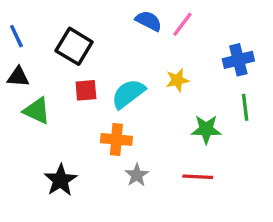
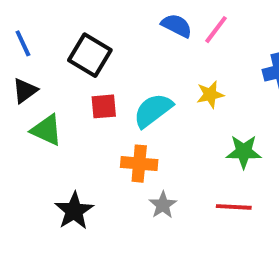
black triangle: (18, 77) -> (25, 91), turned -40

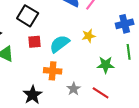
gray star: (163, 205) -> (74, 89), moved
red line: (234, 207) -> (101, 93), turned 30
black star: (74, 211) -> (33, 95), moved

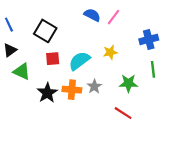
gray star: (74, 89) -> (94, 86), moved
black star: (33, 95) -> (47, 93), moved

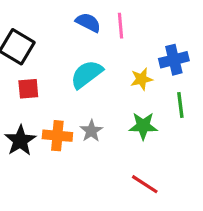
pink line: (114, 17) -> (121, 26), turned -42
yellow star: (110, 52) -> (142, 79), moved
cyan semicircle: (79, 61) -> (87, 74), moved
red line: (123, 113) -> (145, 184), moved

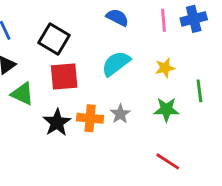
pink line: (121, 26) -> (163, 20), moved
blue cross: (174, 60) -> (194, 19), moved
red square: (28, 89) -> (64, 76), size x1.5

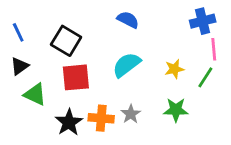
pink line: (163, 20) -> (214, 49), moved
green line: (199, 91) -> (205, 77), moved, turned 40

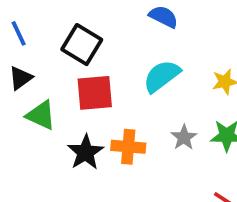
gray star: (131, 114) -> (184, 137), moved

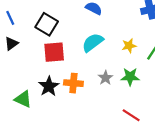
green triangle: (41, 115) -> (23, 99), moved

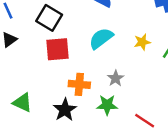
green star: (130, 77) -> (107, 105), moved
black star: (49, 86) -> (65, 110), moved

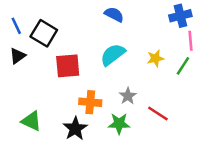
black square: (49, 18) -> (44, 33), moved
red line: (145, 121) -> (158, 113), moved

